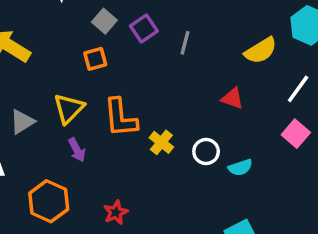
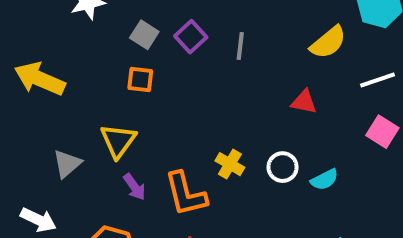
orange square: (95, 59) -> (140, 80), turned 30
white line: (298, 89) -> (377, 80), turned 44
orange L-shape: (120, 118) -> (186, 194), moved

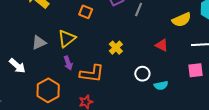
pink square: (382, 132) -> (195, 70), turned 35
yellow cross: (230, 164) -> (116, 48), moved
orange L-shape: (186, 194) -> (92, 73), turned -85

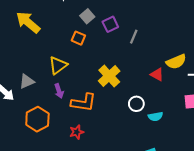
yellow semicircle: (182, 20) -> (176, 62), moved
gray triangle: (39, 43) -> (27, 81), moved
yellow cross: (116, 48) -> (109, 76), size x1.5

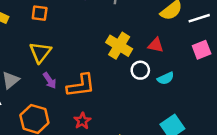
orange square: (78, 38) -> (40, 13), moved
red triangle: (157, 74) -> (156, 45), moved
yellow cross: (109, 76) -> (119, 46), moved

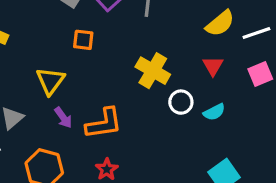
orange square: (40, 13) -> (83, 40), moved
red triangle: (156, 45) -> (213, 66), moved, turned 49

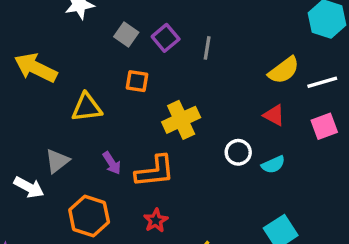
red triangle: (213, 66) -> (274, 115), turned -35
yellow cross: (153, 71) -> (181, 120), moved, turned 32
yellow triangle: (50, 81) -> (87, 108), moved, turned 44

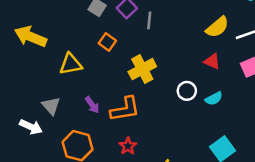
gray line: (207, 48) -> (149, 20), moved
orange square: (137, 81) -> (107, 42), turned 30
gray triangle: (57, 161) -> (51, 106), turned -30

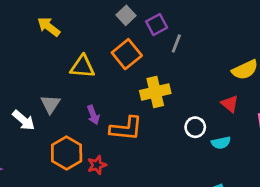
yellow arrow: (30, 37) -> (49, 27), size x0.7
orange square: (107, 42) -> (127, 54), size x1.5
red star: (128, 146) -> (97, 165), moved

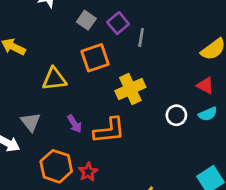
orange square: (127, 54) -> (95, 58), turned 32
cyan semicircle: (221, 143) -> (208, 114), moved

